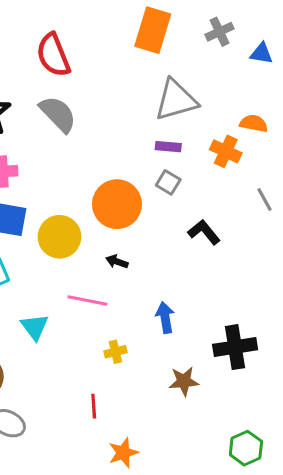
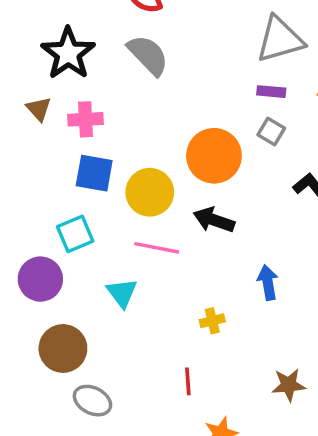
black arrow: (117, 262) -> (214, 220), size x1.6
pink line: (87, 300) -> (157, 248), moved
brown star: (184, 381) -> (289, 385), moved

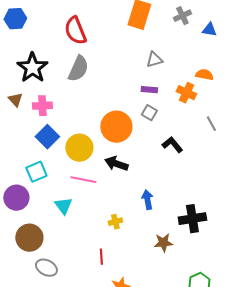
gray triangle: (280, 39) -> (154, 60), size x0.6
gray semicircle: (148, 55) -> (78, 69), turned 68
blue square: (94, 173) -> (47, 137), turned 35
brown star: (289, 385) -> (163, 243), moved

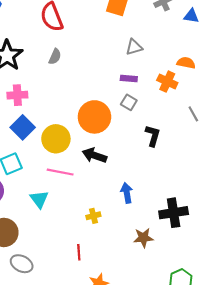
gray semicircle: (78, 69) -> (55, 57), size x0.6
black L-shape: (172, 145) -> (153, 136), turned 55

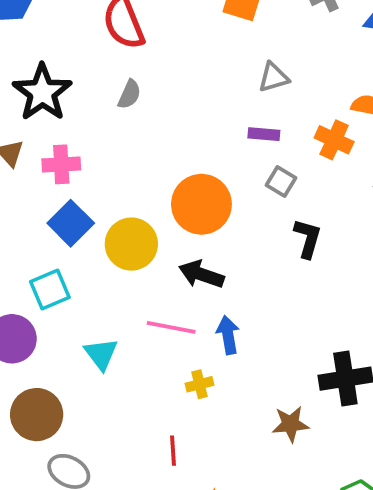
gray square: (129, 102) -> (281, 182), moved
pink line: (60, 172) -> (171, 327), moved
blue arrow: (127, 193) -> (228, 335), moved

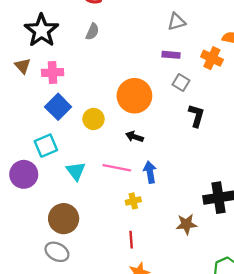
yellow circle: (131, 244) -> (93, 119), size x0.7
black arrow: (201, 274) -> (134, 137), size x0.7
cyan triangle: (101, 354) -> (76, 171), moved
brown circle: (37, 415) -> (64, 219), moved
red line: (173, 451) -> (131, 240), moved

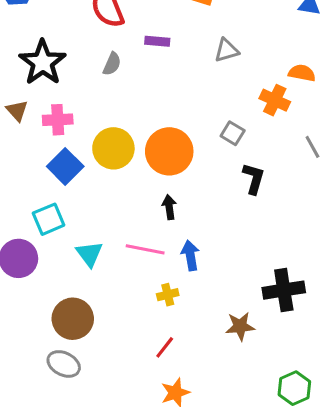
purple rectangle: (171, 55) -> (157, 41), moved
yellow circle: (93, 119) -> (113, 148), moved, size x1.4
black arrow: (134, 137) -> (169, 207), turned 63
red line: (131, 240) -> (165, 347), turned 42

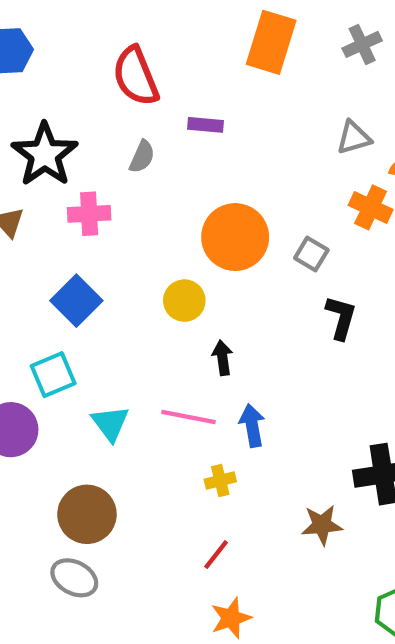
gray triangle: (227, 50) -> (354, 138), moved
pink cross: (58, 120) -> (89, 214), moved
yellow circle: (113, 148) -> (184, 301), moved, size x0.7
orange circle: (169, 151) -> (235, 237), moved

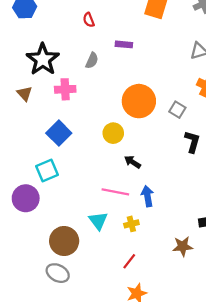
red semicircle: (136, 76) -> (89, 20), size x0.5
black arrow: (222, 358) -> (132, 162), turned -49
cyan triangle: (110, 423) -> (98, 221), moved

